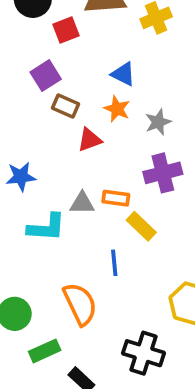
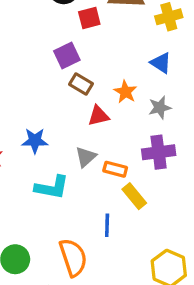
blue triangle: (123, 74) -> (161, 63), moved
gray triangle: (82, 203) -> (86, 157), moved, turned -50

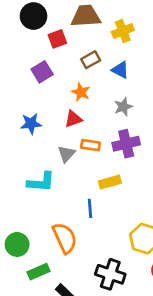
brown rectangle: (81, 84) -> (91, 60), moved, turned -54
orange star: (125, 92) -> (81, 92), moved
blue star: (35, 141) -> (31, 124), moved
orange rectangle: (115, 169) -> (90, 145), moved
yellow rectangle: (134, 196) -> (110, 182), turned -60

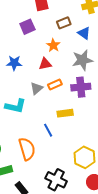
gray star: (123, 107) -> (82, 60), size x1.5
orange rectangle: (90, 145) -> (55, 84), turned -40
blue line: (90, 208) -> (48, 130), turned -32

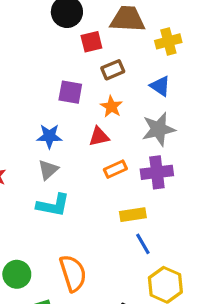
brown rectangle: (64, 23) -> (113, 70), moved
purple square: (27, 27) -> (70, 92), moved, turned 35
gray triangle: (37, 88) -> (48, 170), moved
blue line: (48, 130) -> (143, 244), moved

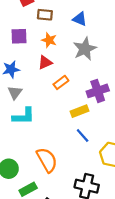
brown rectangle: (113, 70) -> (45, 15), turned 40
purple cross: (157, 172) -> (98, 91), moved
blue line: (143, 244) -> (83, 136), moved

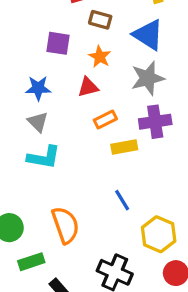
blue triangle: (80, 19) -> (148, 35), size x1.5
purple cross: (98, 91) -> (155, 122), moved
gray triangle: (15, 93) -> (38, 122), turned -32
yellow rectangle: (80, 111) -> (124, 147), moved

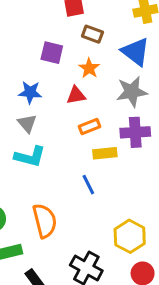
blue line: (122, 200) -> (88, 185), moved

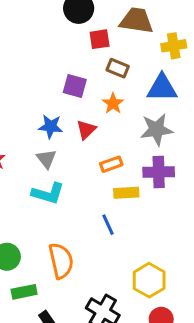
blue triangle: (136, 52) -> (162, 88), turned -40
red triangle: (76, 95) -> (86, 130), moved, turned -36

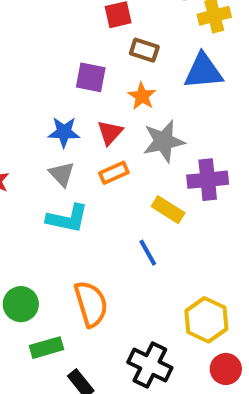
gray star: (156, 129) -> (164, 141), moved
orange rectangle: (111, 164) -> (114, 173), moved
yellow rectangle: (126, 193) -> (168, 210), turned 40

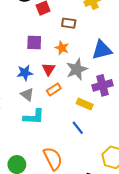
brown rectangle: (144, 50) -> (69, 23), moved
blue triangle: (203, 71) -> (102, 50), moved

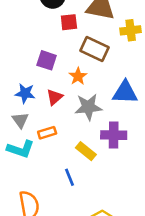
brown rectangle: (69, 23) -> (95, 49), size x1.5
orange rectangle: (54, 90) -> (47, 133), moved

